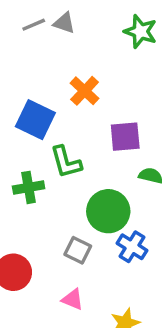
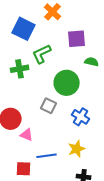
green L-shape: (66, 162) -> (42, 54), turned 80
blue cross: (132, 247) -> (81, 117), moved
pink triangle: (73, 299) -> (27, 135), moved

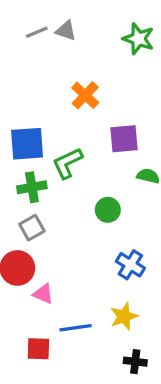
blue square: (24, 29) -> (27, 144), moved, turned -30
green circle: (67, 83) -> (108, 210), size x0.6
gray square: (49, 106) -> (32, 228), moved, turned 35

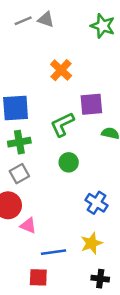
green L-shape: (67, 163) -> (62, 124), moved
green circle: (108, 210) -> (69, 162), moved
red square: (38, 349) -> (38, 277), moved

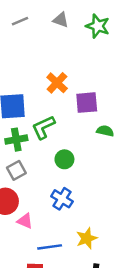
gray triangle: (46, 20) -> (61, 20), moved
orange cross: (61, 70) -> (57, 83), moved
green L-shape: (62, 124) -> (43, 127), moved
blue cross: (96, 203) -> (62, 199), moved

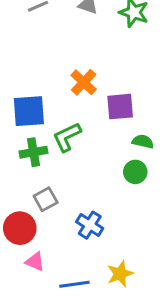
green circle: (64, 159) -> (135, 172), moved
gray square: (16, 170) -> (46, 199), moved
pink triangle: (25, 221) -> (35, 262), moved

